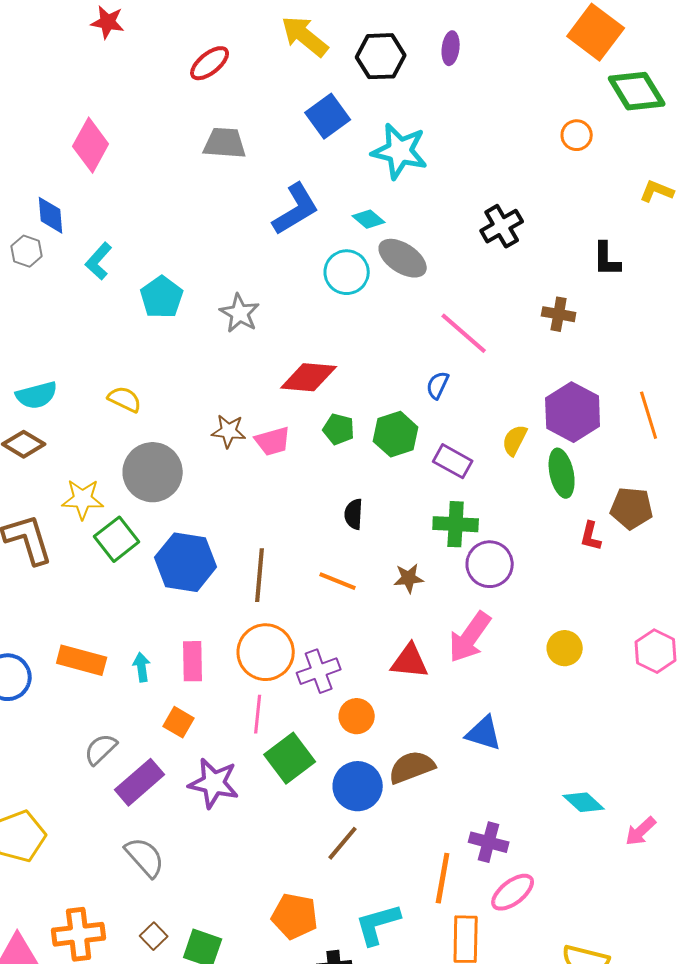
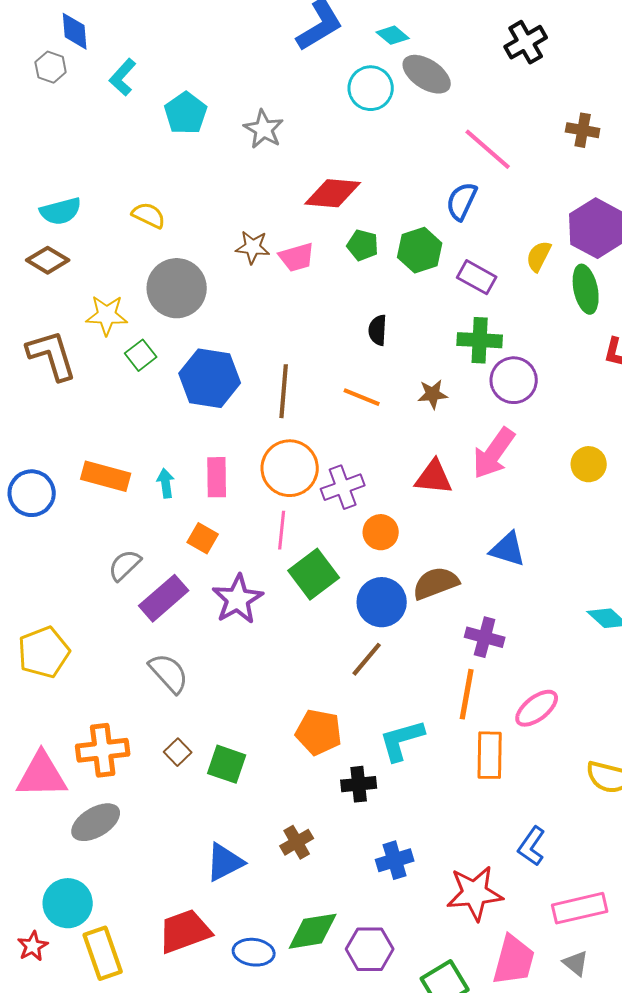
blue semicircle: (438, 385) -> (462, 201), size x1.4
green square: (117, 539) -> (141, 355), size x0.7
purple star: (214, 783) -> (238, 599), turned 30
purple cross: (489, 842) -> (485, 637), moved

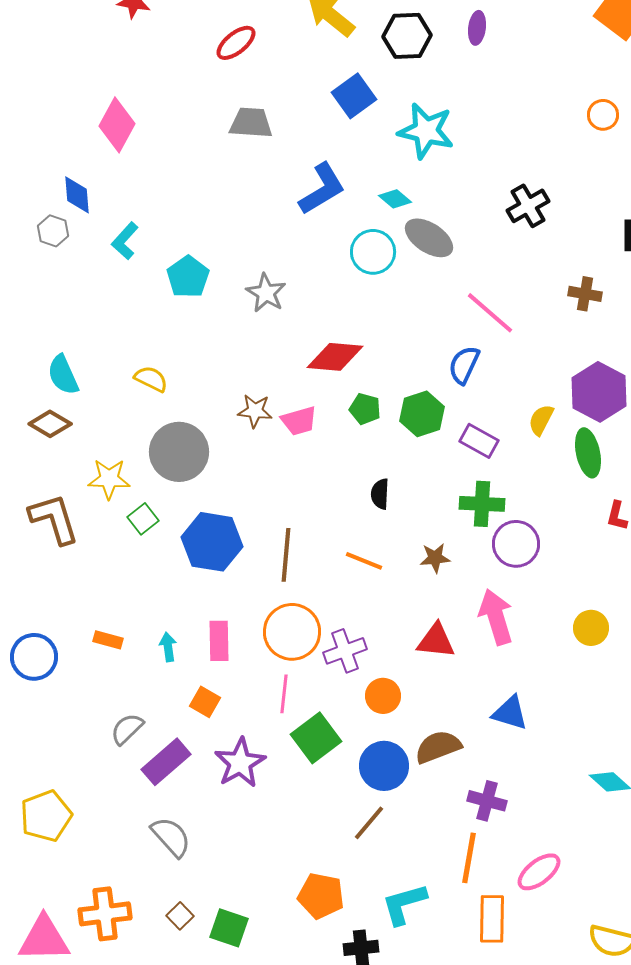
cyan semicircle: (61, 211) -> (63, 375), turned 81
pink arrow: (494, 453) -> (496, 617), turned 128
orange rectangle: (106, 476) -> (108, 640), size x0.6

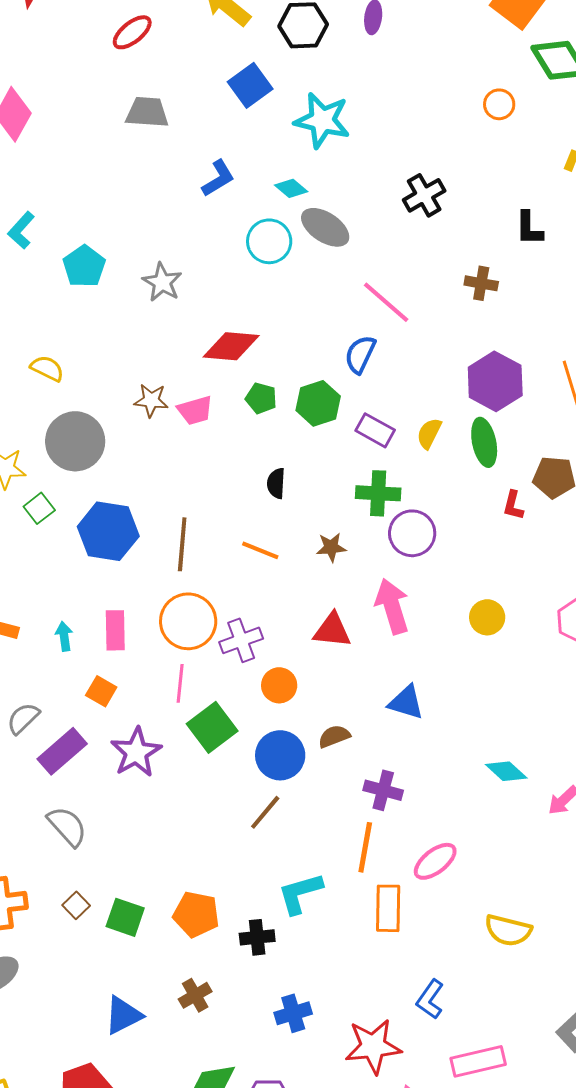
blue L-shape: (322, 189) -> (218, 178), size x0.7
yellow semicircle: (541, 420) -> (429, 433), moved
brown semicircle: (438, 747) -> (334, 736), size x0.7
orange pentagon: (321, 896) -> (196, 914), moved

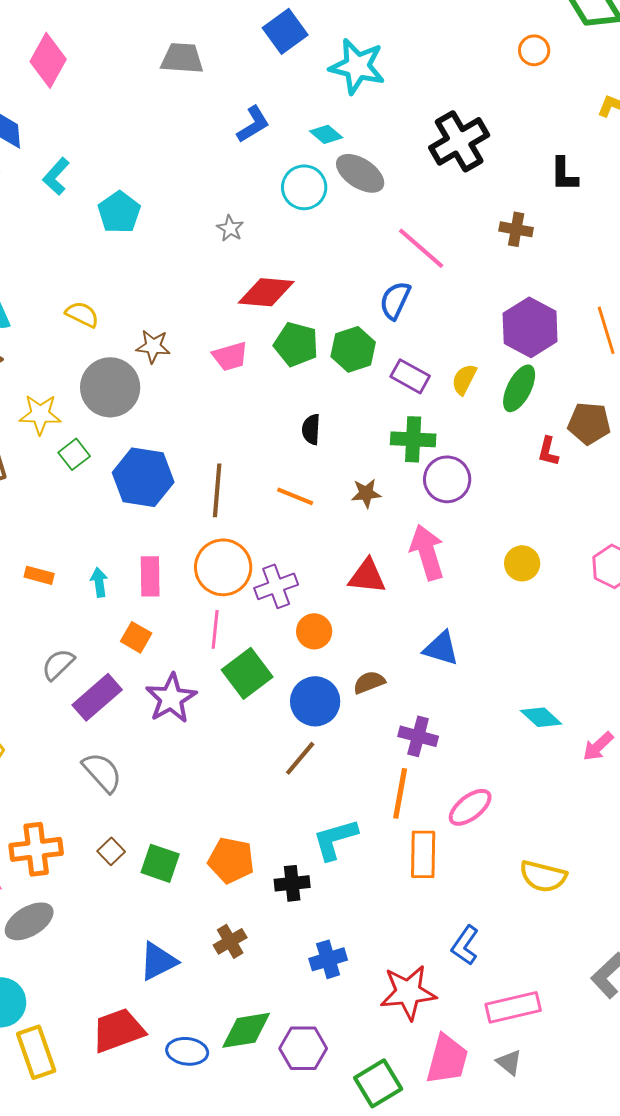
black cross: (424, 195) -> (459, 141), size x1.4
gray star: (162, 282) -> (230, 228), moved, size x0.7
green pentagon: (261, 398) -> (296, 344), size x1.4
brown star: (151, 400) -> (153, 346), moved
green ellipse: (484, 442) -> (519, 388), turned 39

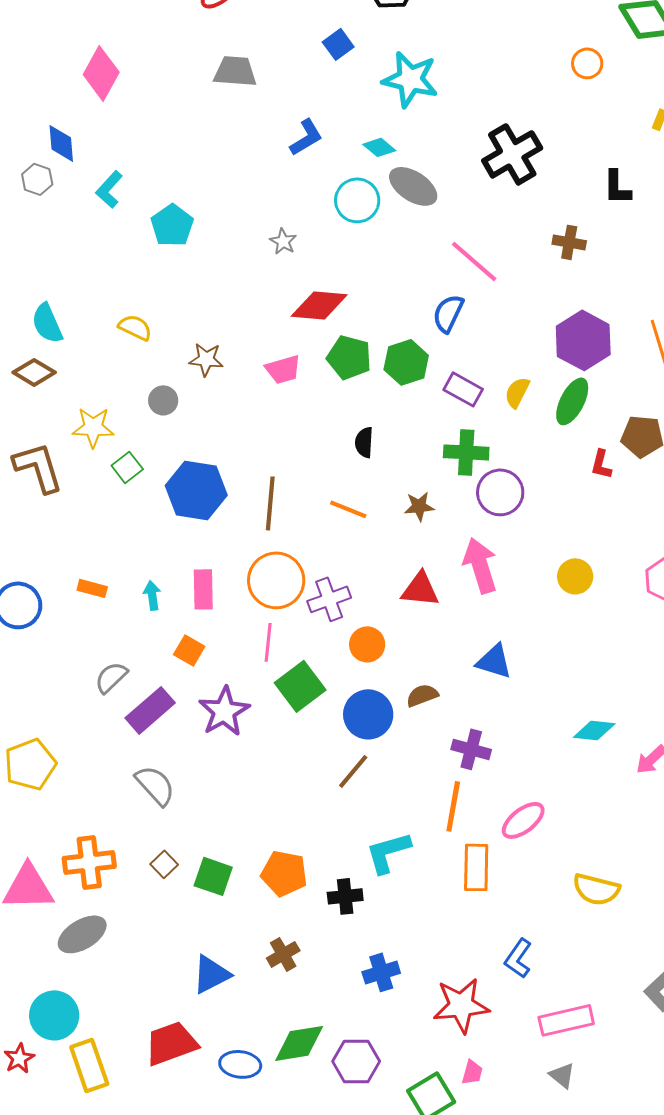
blue square: (285, 31) -> (338, 44), size x0.7
gray circle: (110, 387) -> (163, 400), size x0.5
cyan diamond: (541, 717) -> (594, 730), turned -36
pink trapezoid: (447, 1059) -> (472, 1072), moved, size x0.5

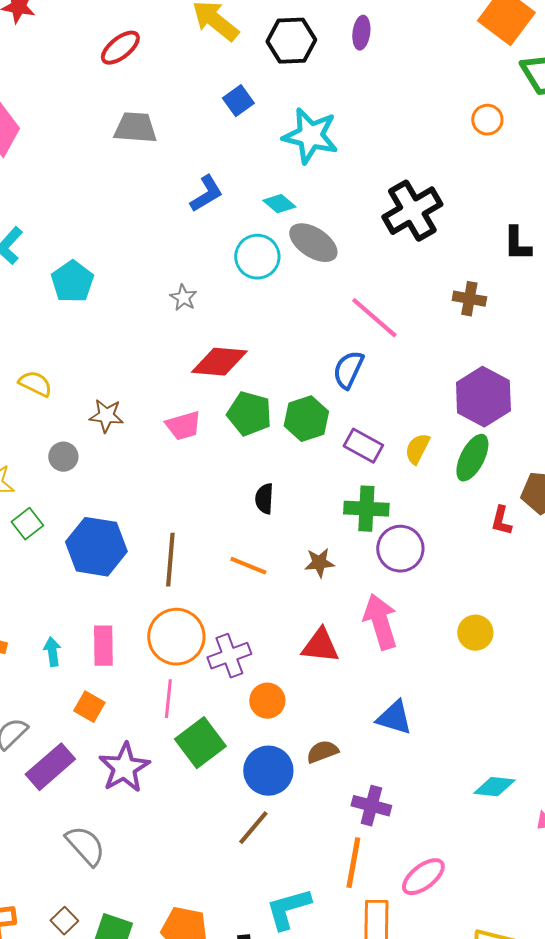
gray semicircle: (155, 785) -> (85, 846), moved

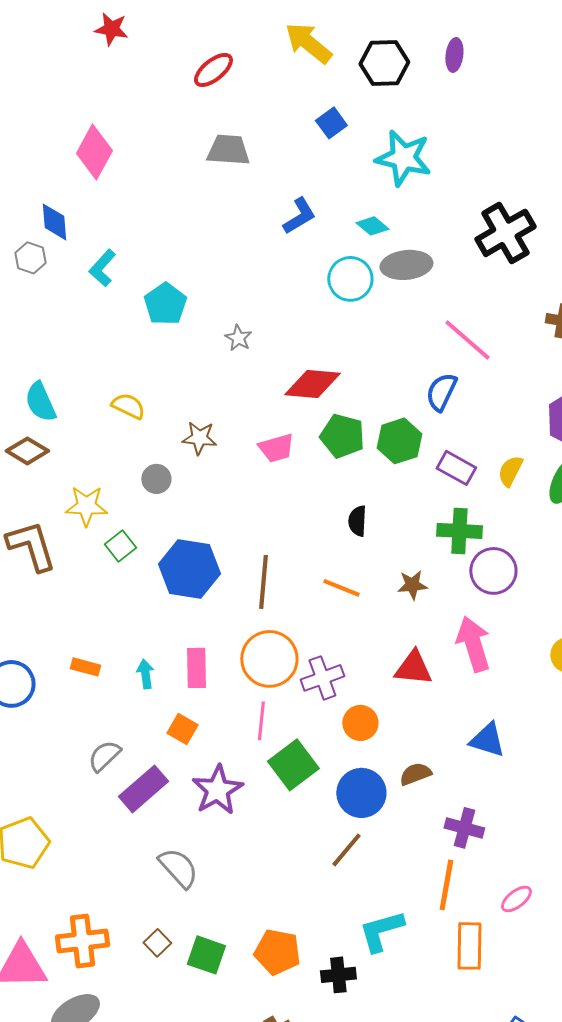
gray ellipse: (313, 243) -> (406, 265), turned -39
gray star: (183, 298) -> (238, 338), moved
pink ellipse: (423, 877) -> (516, 899), size x0.7

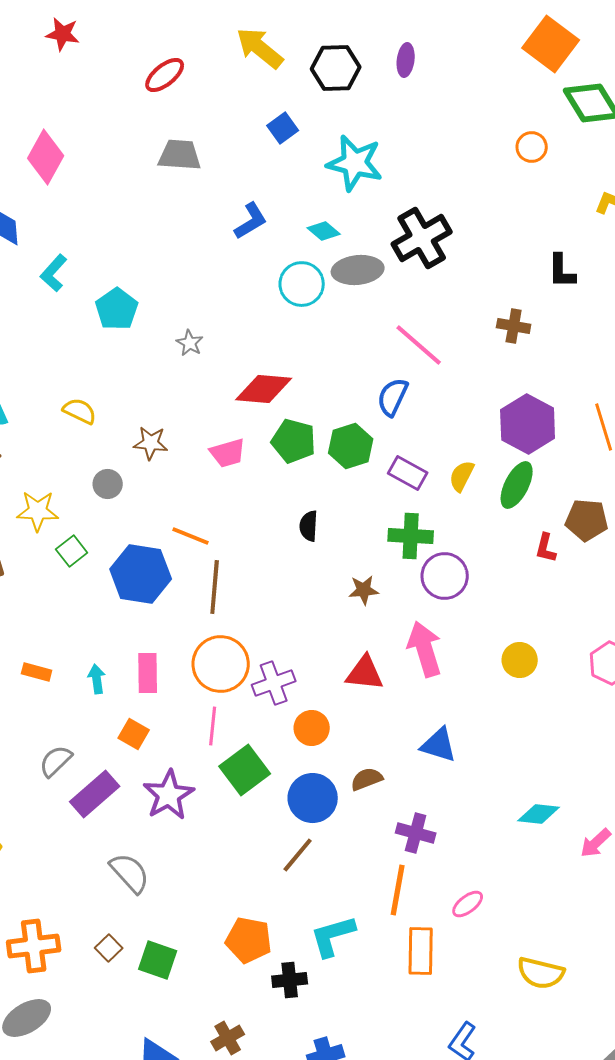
black cross: (505, 233) -> (422, 238), moved
orange line: (341, 588) -> (191, 536), moved
orange pentagon: (277, 952) -> (249, 940), moved

